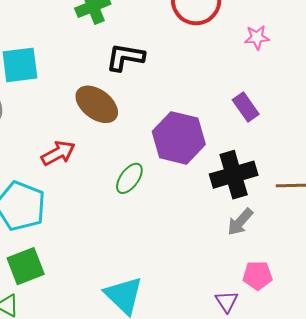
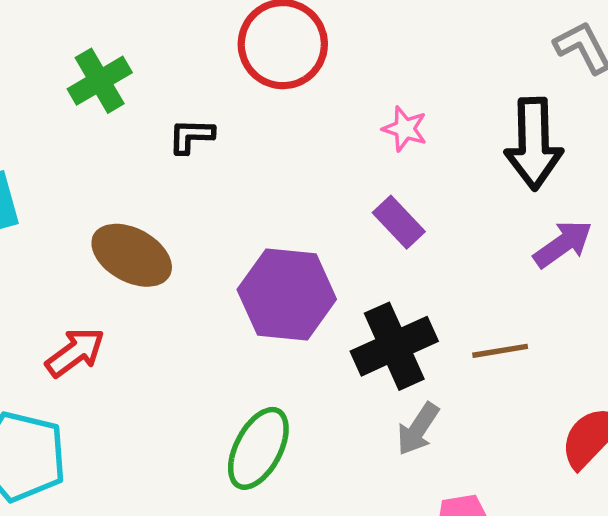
pink star: (257, 37) -> (405, 129), moved, turned 30
black L-shape: (125, 57) -> (191, 136), moved, size x0.7
green ellipse: (129, 178) -> (258, 448), moved, size x1.4

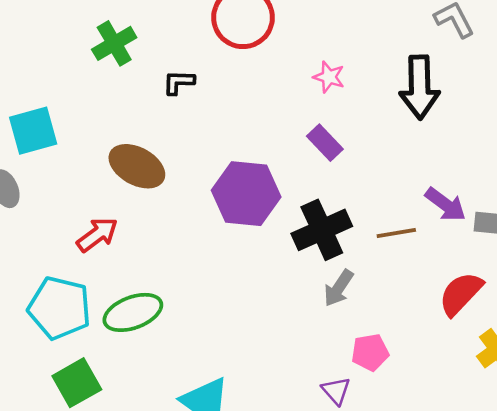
purple arrow: (563, 244) -> (446, 205), moved, turned 72
green ellipse: (258, 448) -> (133, 312), moved, turned 42

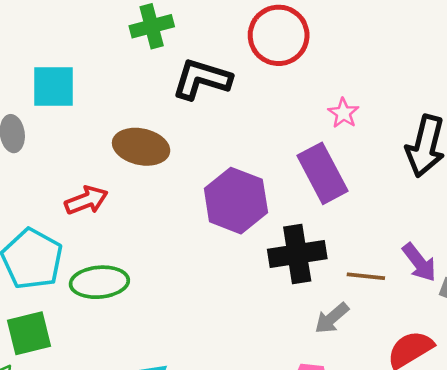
black L-shape: (179, 82) -> (202, 79), size x1.8
purple rectangle: (325, 143) -> (323, 173), size x1.6
brown ellipse: (137, 166) -> (141, 147), turned -32
gray arrow: (339, 288) -> (332, 318), moved

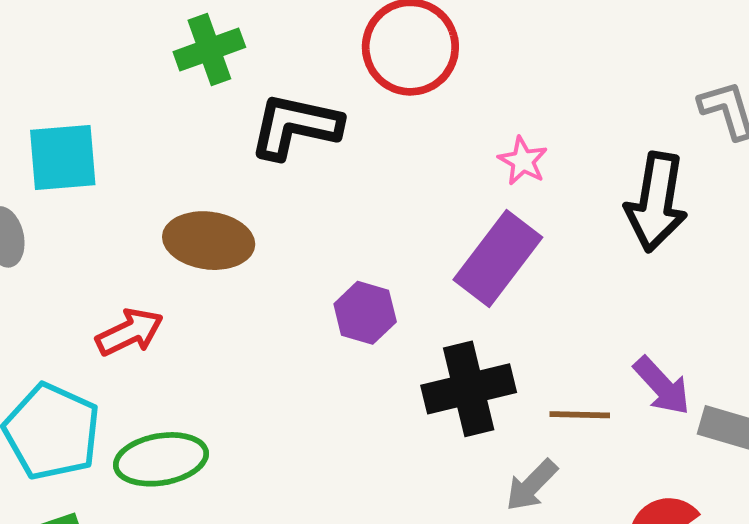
purple rectangle: (323, 173) -> (498, 258), turned 70
purple hexagon: (236, 201) -> (365, 313), size x0.6

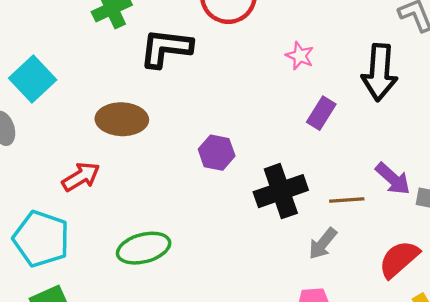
cyan square: (63, 157) -> (33, 79), turned -33
purple rectangle: (498, 258) -> (321, 113), moved, size x0.6
green ellipse: (161, 459) -> (144, 248), moved

